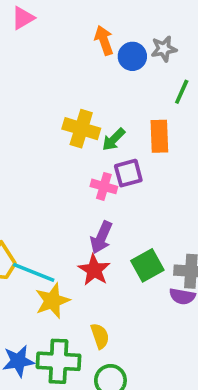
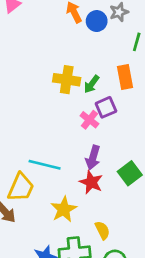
pink cross: (104, 186) -> (89, 120), turned 30
cyan line: (34, 272) -> (45, 165), moved

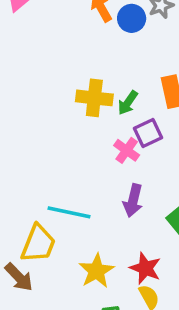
red star: (91, 182) -> (145, 268), moved

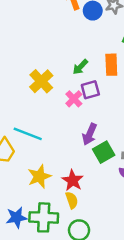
yellow cross: (94, 98) -> (41, 81), moved, turned 30
purple arrow: (133, 201) -> (90, 134), moved

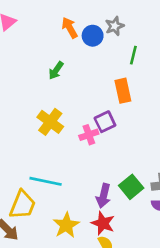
green arrow: (80, 67) -> (56, 70), moved
pink cross: (74, 99) -> (89, 135), turned 35
purple arrow: (90, 134) -> (104, 196), moved

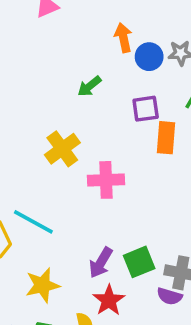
purple square: (105, 122) -> (146, 109), moved
pink cross: (89, 135) -> (106, 180), size x1.4
red star: (103, 223) -> (109, 300), moved

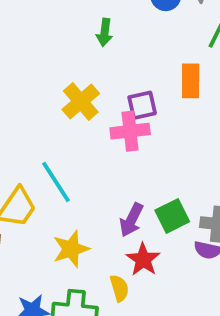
green arrow: (89, 86) -> (105, 32), turned -40
purple square: (146, 109) -> (142, 105), moved
cyan line: (33, 222) -> (56, 182), turned 33

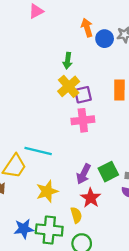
yellow cross: (81, 102) -> (69, 86), moved
purple square: (142, 105) -> (83, 95), moved
cyan line: (56, 182) -> (38, 151), turned -44

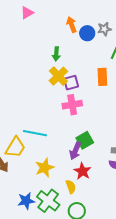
green square: (108, 172) -> (85, 140), moved
green cross: (49, 230) -> (48, 201), turned 35

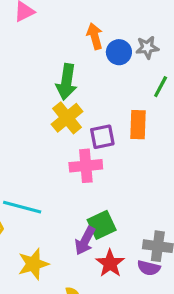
green arrow: (56, 54) -> (66, 82), size x1.5
purple square: (71, 83) -> (102, 137), moved
red star: (82, 171) -> (110, 263), moved

